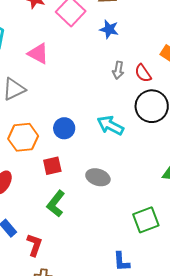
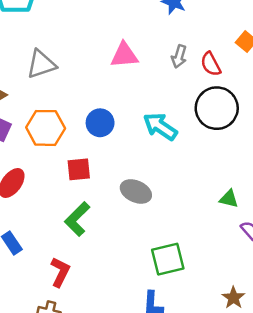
pink triangle: (38, 54) -> (124, 55), moved, turned -40
green square: (146, 220) -> (168, 259), moved
red L-shape: (34, 245) -> (60, 272), moved

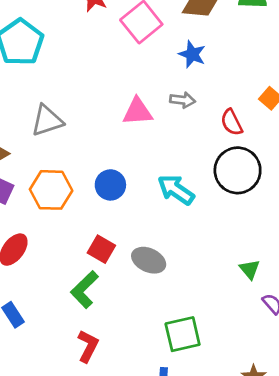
gray arrow: (179, 56) -> (182, 100), moved, turned -100
red square: (79, 169) -> (101, 249), moved, turned 35
green triangle: (229, 199) -> (250, 269), turned 36
red L-shape: (60, 272) -> (88, 346), moved

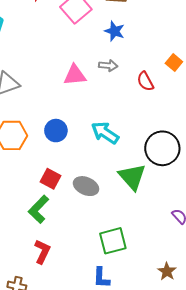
black circle: (238, 170) -> (162, 148), moved
green triangle: (250, 269) -> (132, 177), moved, size x1.8

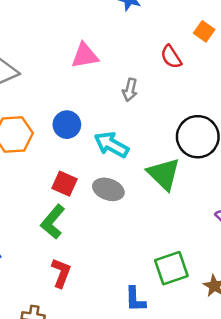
gray arrow: (108, 66) -> (130, 90), moved, turned 102
cyan arrow: (105, 133) -> (111, 145), moved
green square: (113, 241) -> (171, 268), moved

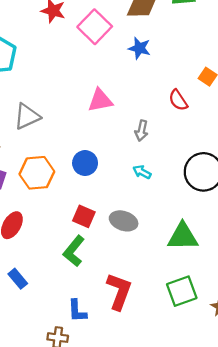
cyan arrow: (111, 145) -> (142, 172), moved, size x0.6
green triangle: (164, 174) -> (183, 237), moved, turned -44
red L-shape: (61, 273) -> (119, 291), moved, size x1.4
blue L-shape: (135, 299) -> (77, 311), moved

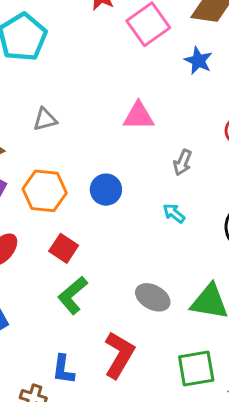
gray triangle: (27, 116) -> (45, 119), size x0.7
red square: (84, 216) -> (64, 248), moved
gray ellipse: (124, 221) -> (153, 297), moved

